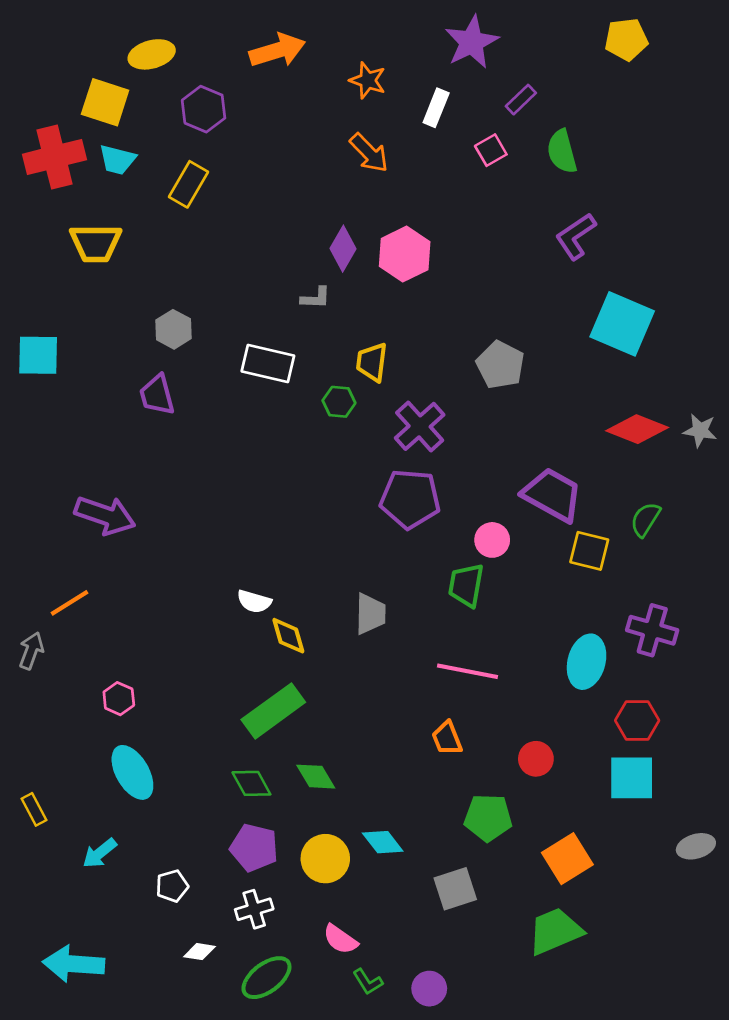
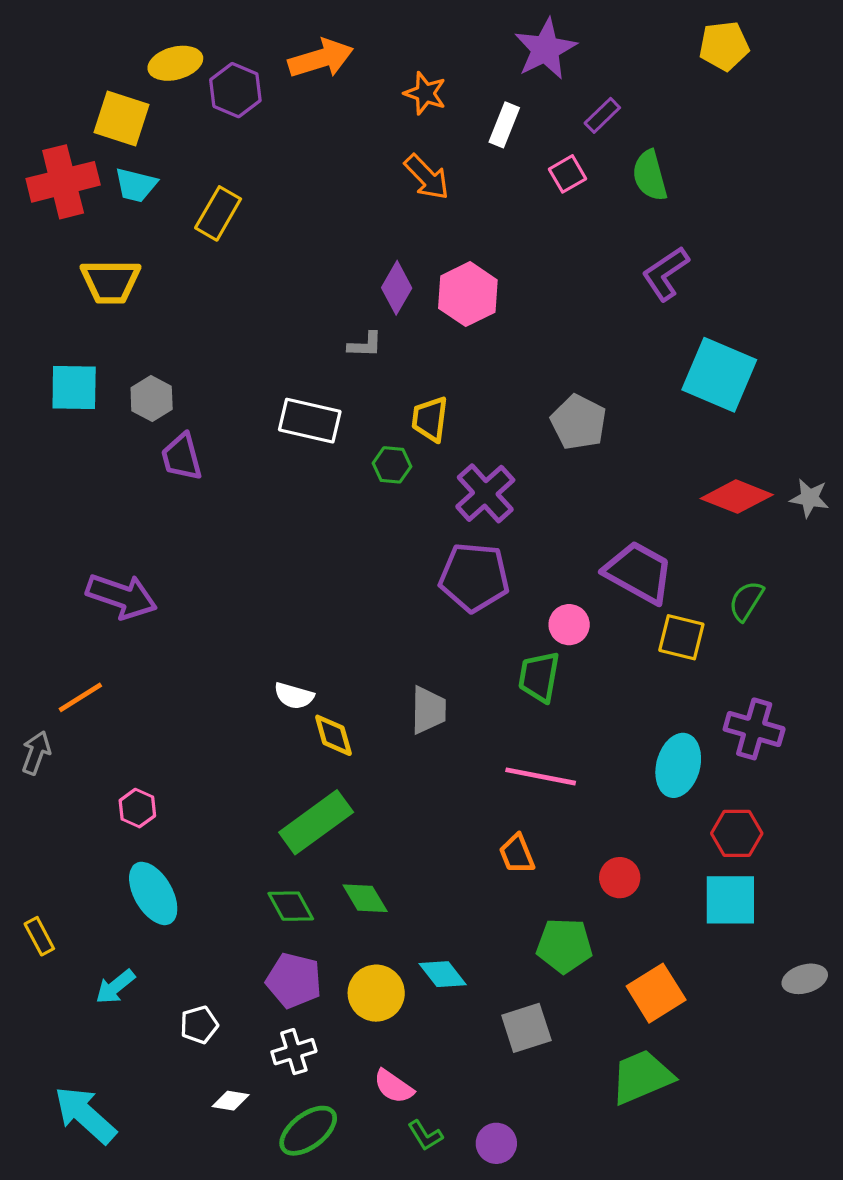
purple hexagon: (204, 109) -> (235, 90), moved
gray hexagon: (173, 329) -> (152, 398), moved
cyan square: (38, 355) -> (74, 387), moved
cyan arrow: (74, 964) -> (85, 1115), turned 38

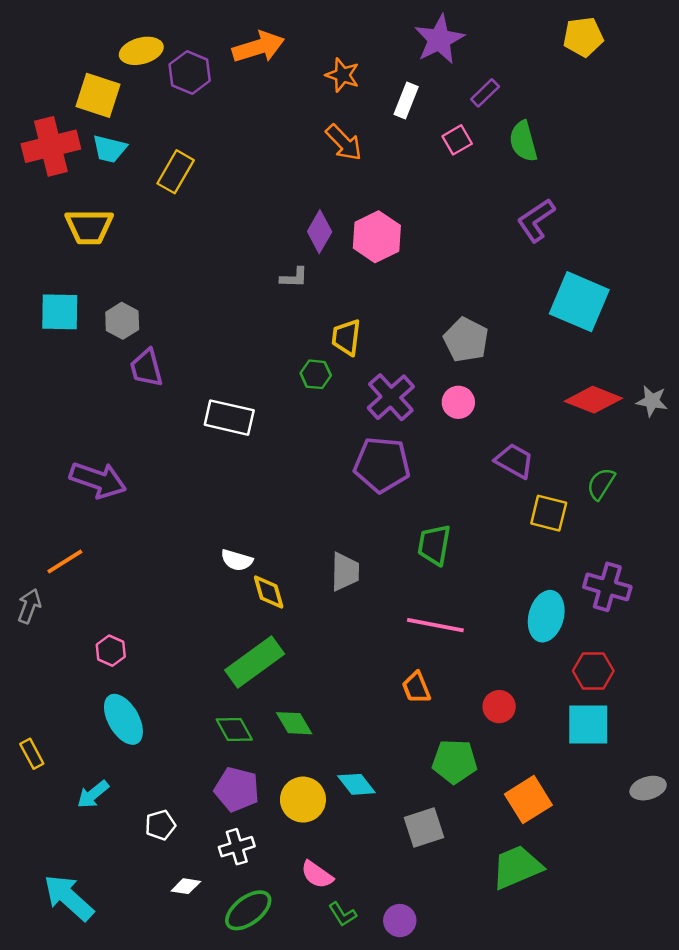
white rectangle: (310, 421) -> (229, 418), moved
purple trapezoid: (639, 572) -> (514, 461), size x0.7
pink circle: (569, 625) -> (458, 402), moved

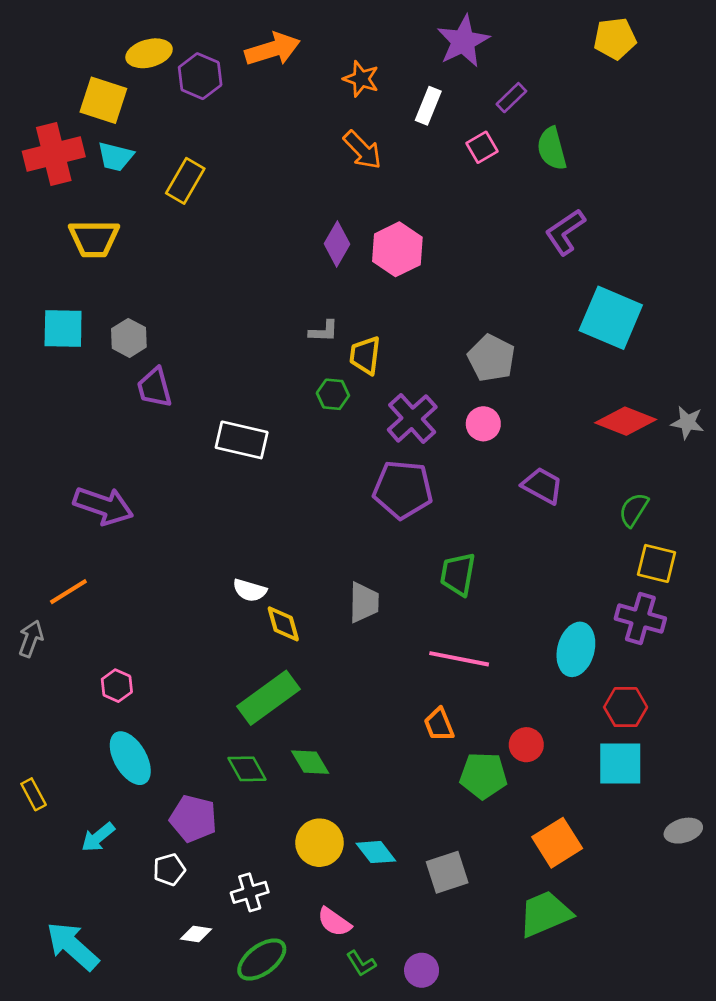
gray L-shape: (294, 277) -> (324, 331), moved
yellow square: (549, 513) -> (656, 563), moved
green pentagon: (455, 761) -> (483, 776), moved
cyan diamond: (356, 784) -> (376, 852), moved
purple pentagon: (237, 789) -> (193, 819), moved

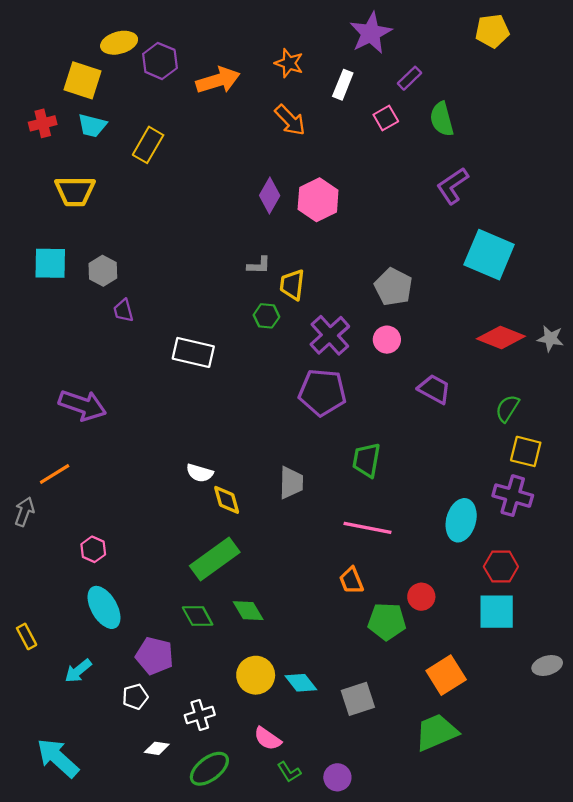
orange arrow: (273, 49) -> (218, 80), moved
red cross: (54, 154) -> (43, 123), size x0.6
purple trapezoid: (154, 388) -> (123, 311), size x0.7

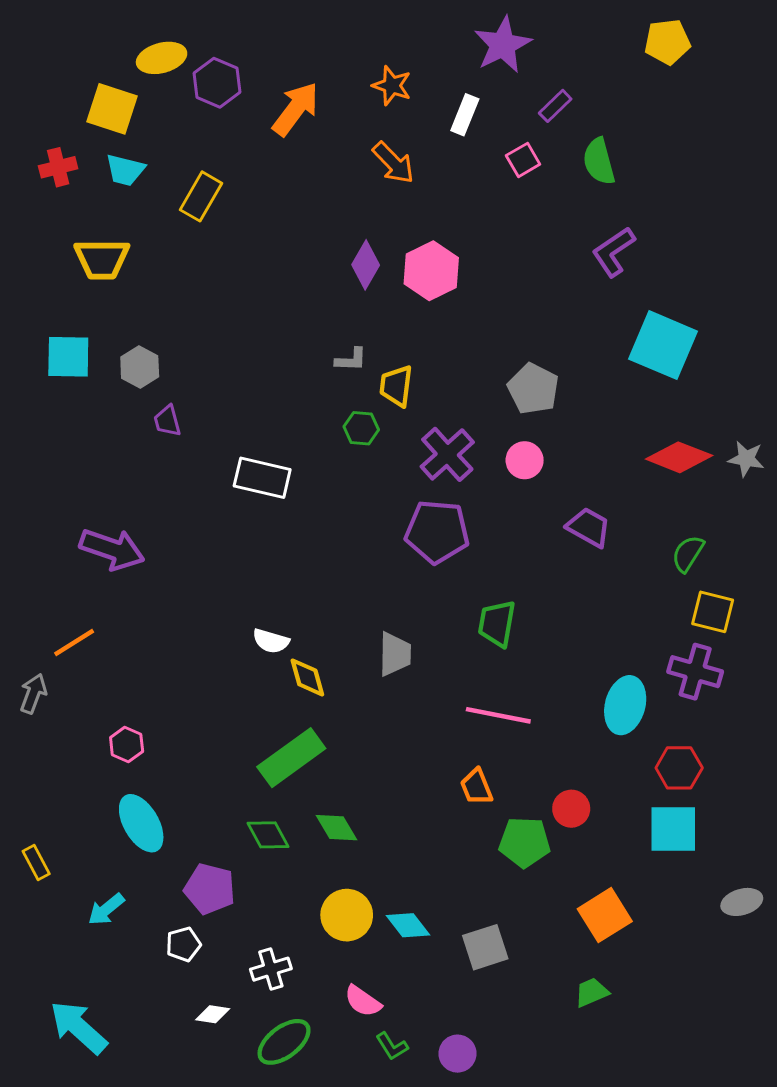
orange arrow: (218, 80) -> (296, 109), turned -36
green trapezoid: (436, 732) -> (592, 992), size x0.6

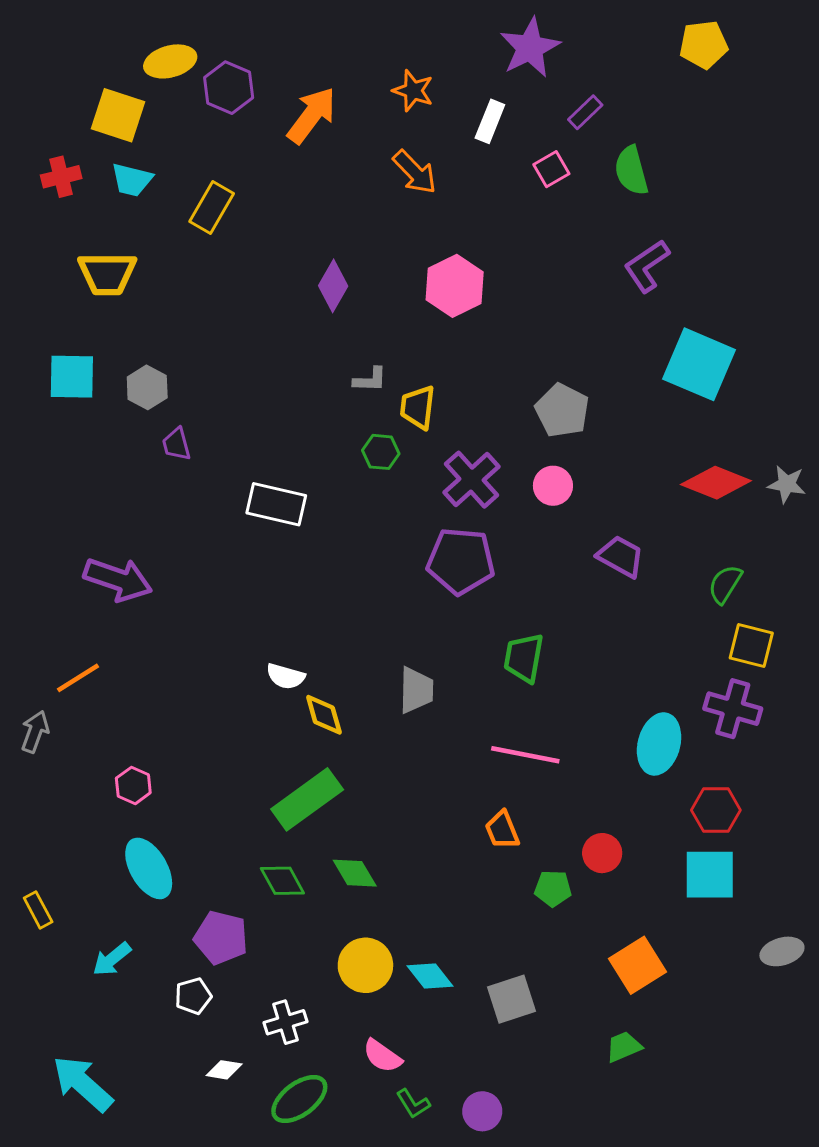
purple diamond: (366, 265) -> (333, 286), moved
green pentagon: (525, 842) -> (553, 888), size x0.7

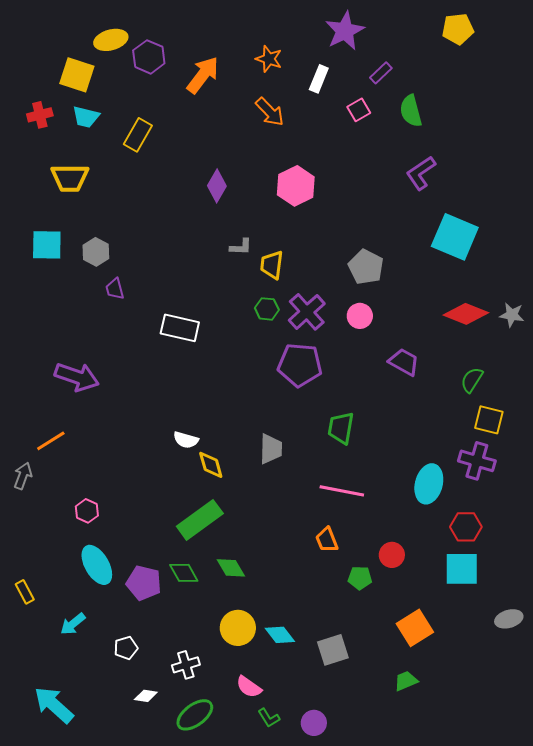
green hexagon: (381, 452) -> (267, 309), moved
purple pentagon: (221, 938) -> (144, 583), moved

